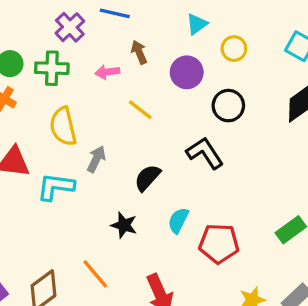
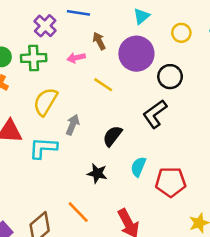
yellow circle: (234, 49) -> (181, 33), moved
purple circle: (187, 72) -> (136, 54), size x1.4
yellow semicircle: (63, 126) -> (45, 102), turned 48
black L-shape: (205, 153) -> (155, 114), turned -88

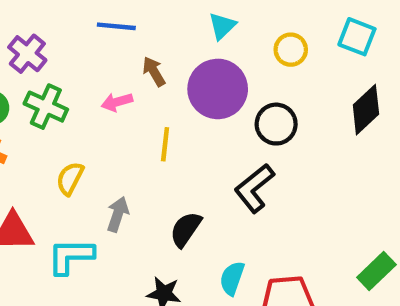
purple cross: (45, 26) -> (27, 54), moved
green cross: (34, 58) -> (46, 107), turned 30
yellow line: (103, 85) -> (165, 144), turned 66
yellow semicircle: (45, 102) -> (70, 178), size x0.7

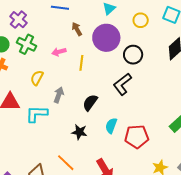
pink arrow: (117, 102) -> (59, 52), moved

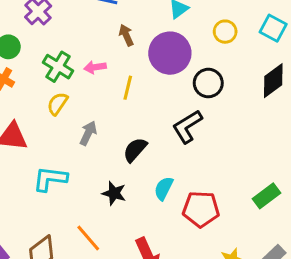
green cross: (27, 44) -> (58, 67), moved
cyan L-shape: (37, 114) -> (50, 179), moved

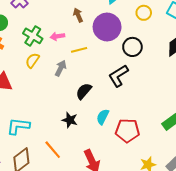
yellow line: (128, 88) -> (79, 50), turned 63
gray arrow: (88, 133) -> (61, 68), moved
cyan L-shape: (50, 179) -> (18, 126), moved

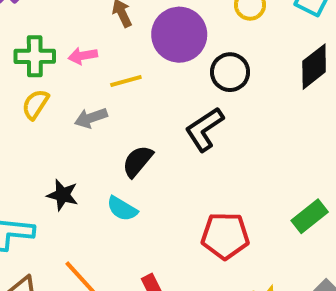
green cross: (33, 36) -> (35, 56), turned -30
gray arrow: (61, 68) -> (91, 118), turned -133
cyan semicircle: (103, 117) -> (122, 209), moved, turned -84
black star: (70, 120) -> (63, 195), moved

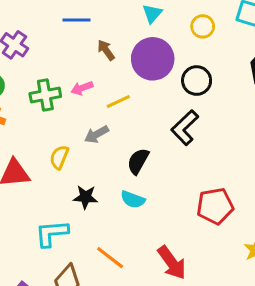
yellow semicircle: (35, 104) -> (59, 157), moved

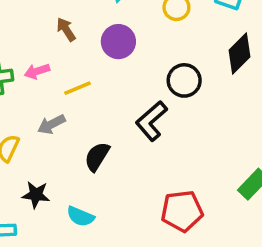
purple circle: (153, 59) -> (118, 42), size x0.7
black circle: (197, 81) -> (184, 80), moved
cyan semicircle: (133, 199) -> (80, 216), moved

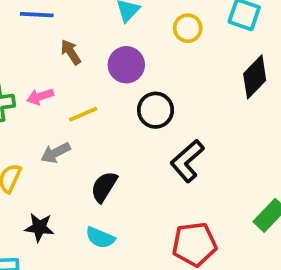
black circle: (184, 80) -> (156, 110), moved
black L-shape: (151, 121) -> (187, 161), moved
cyan semicircle: (80, 216) -> (100, 238), moved

